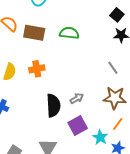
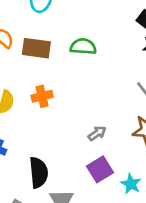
black semicircle: (53, 106) -> (39, 173), moved

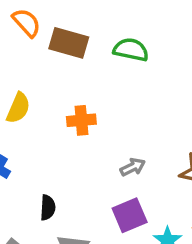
orange cross: (42, 96) -> (81, 120), moved
black semicircle: (39, 173) -> (48, 208), size x0.6

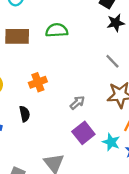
black semicircle: (48, 208) -> (25, 114), moved

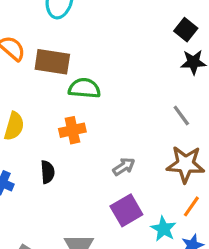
green semicircle: (57, 30) -> (84, 88), moved

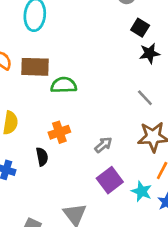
orange cross: (72, 130) -> (59, 132), moved

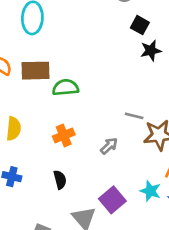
gray line: (145, 98) -> (134, 116), moved, turned -30
black semicircle: (42, 157) -> (60, 180), moved
purple square: (110, 180) -> (112, 200), moved

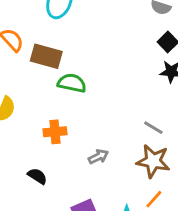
gray line: (134, 116) -> (153, 128), moved
black semicircle: (60, 180) -> (37, 176), turned -60

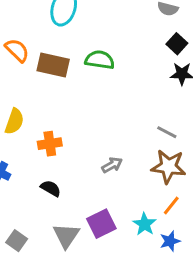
green semicircle: (72, 83) -> (100, 60), moved
orange cross: (55, 132) -> (50, 144), moved

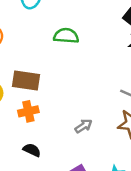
brown rectangle: (53, 65) -> (26, 81), moved

